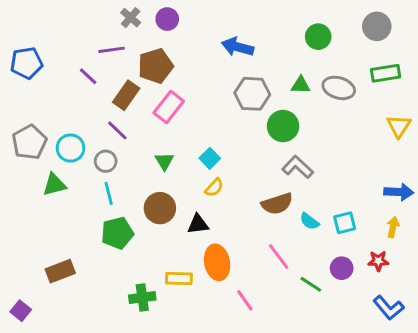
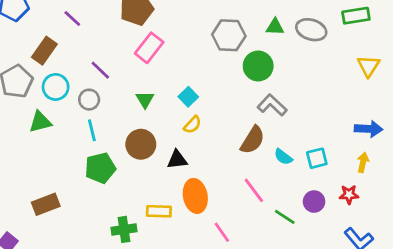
brown rectangle: (126, 95) -> (44, 51), moved
brown semicircle: (277, 204) -> (253, 140), turned -40

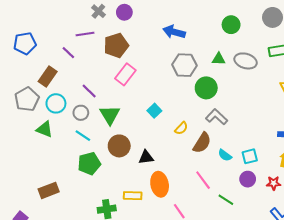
green triangle: (145, 100) -> (110, 115), moved, size x1.5
green triangle: (40, 122) -> (45, 129), turned 36
yellow semicircle: (192, 125) -> (181, 128), moved
cyan line: (92, 130) -> (83, 136), turned -42
purple circle: (314, 202) -> (248, 179), moved

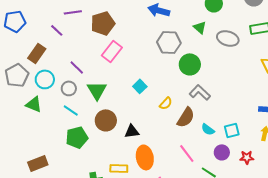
green triangle: (219, 59) -> (200, 27), moved, turned 40
purple circle: (248, 179) -> (222, 152), moved
red star: (274, 183) -> (247, 157), moved

